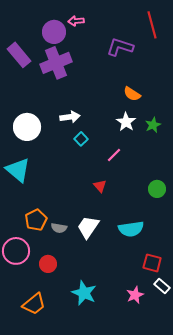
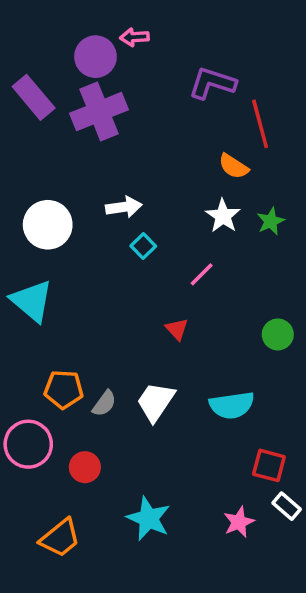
red line: (152, 25) -> (260, 124), moved
orange pentagon: (36, 220) -> (64, 389), turned 30
gray semicircle: (59, 228) -> (104, 403), turned -63

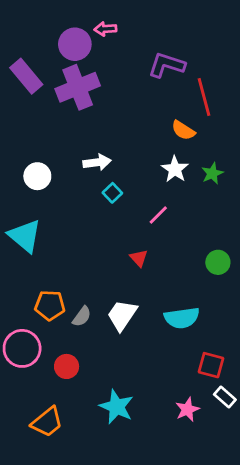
white circle: (48, 225) -> (37, 176), size x0.7

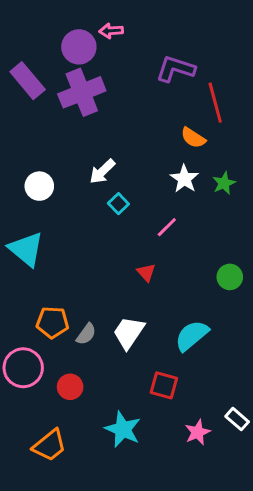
white arrow: (97, 162) -> (102, 171), turned 144
cyan semicircle: (182, 318) -> (192, 336), turned 148
red square: (211, 365) -> (164, 385), moved

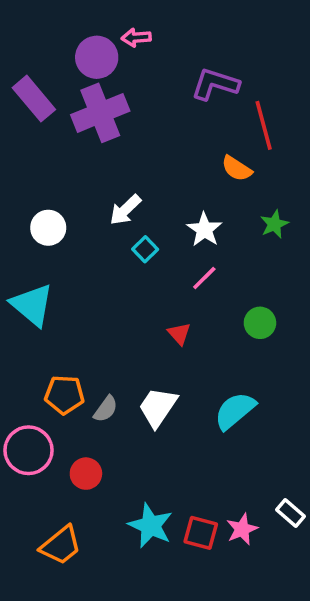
white star: (184, 179) -> (204, 230), moved
green circle: (230, 277) -> (260, 323), moved
red square: (164, 385) -> (201, 533), moved

